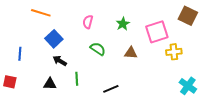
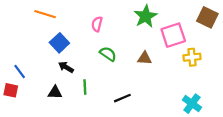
green star: (123, 24) -> (146, 16), moved, size x1.5
blue line: (20, 54) -> (20, 72), moved, turned -40
cyan cross: (188, 86) -> (192, 104), moved

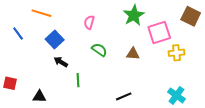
blue line: (20, 72) -> (18, 34), moved
black triangle: (55, 93) -> (39, 96), moved
black line: (122, 98) -> (124, 96), moved

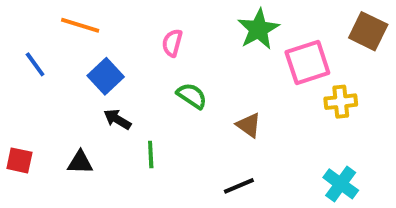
brown triangle: (133, 54) -> (249, 125), moved, turned 32
black triangle: (39, 96) -> (80, 162), moved

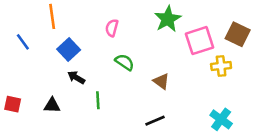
orange line: (80, 25) -> (52, 16), turned 65
brown square: (368, 31) -> (238, 34), moved

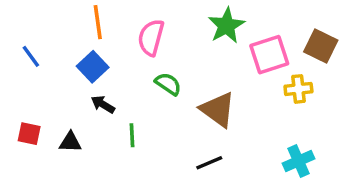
orange line: (52, 16) -> (98, 22), moved
pink semicircle: (112, 28) -> (151, 37), size x1.5
brown triangle: (161, 81) -> (218, 110), size x1.6
red square: (13, 104) -> (29, 134), moved
cyan cross: (221, 119) -> (298, 161), turned 30

